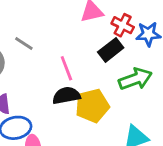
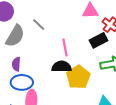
yellow pentagon: (92, 106) -> (78, 77), turned -30

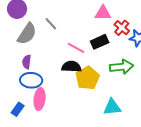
black rectangle: (99, 40) -> (100, 42), moved
pink line: (65, 47) -> (76, 48), turned -54

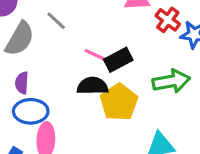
black rectangle: (100, 42) -> (118, 60), moved

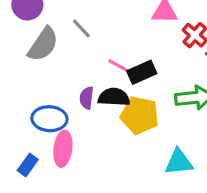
purple semicircle: (22, 83) -> (87, 98), moved
yellow pentagon: (119, 102) -> (140, 115), turned -30

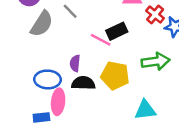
black rectangle: (142, 72) -> (117, 31), moved
black semicircle: (114, 97) -> (83, 83), moved
blue rectangle: (28, 165) -> (41, 117), moved, turned 49

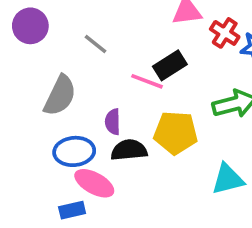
gray semicircle: (42, 24) -> (60, 96), moved
pink ellipse: (58, 102) -> (94, 183), turned -60

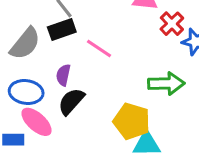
black rectangle: (170, 65) -> (62, 30), moved
yellow pentagon: (176, 133) -> (132, 121), moved
black semicircle: (129, 150) -> (71, 101), turned -56

